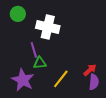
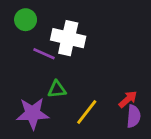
purple line: (34, 50) -> (44, 54), moved, turned -49
purple star: (23, 80) -> (33, 113), turned -30

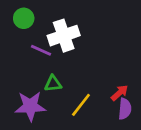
white cross: (68, 38) -> (64, 36), turned -32

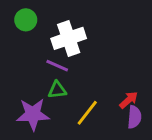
purple line: (41, 50) -> (57, 66), moved

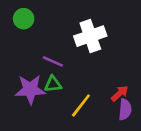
white cross: (69, 38) -> (90, 36), moved
purple star: (33, 114) -> (30, 89), moved

